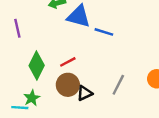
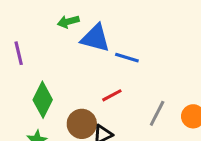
red line: (68, 62) -> (112, 95), moved
gray line: (118, 85) -> (157, 113), moved

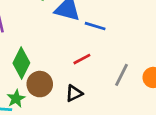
brown circle: (82, 124) -> (40, 84), moved

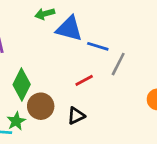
gray line: (121, 75) -> (118, 64), moved

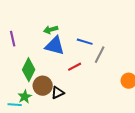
green arrow: (45, 14) -> (51, 30), moved
blue triangle: (69, 29) -> (55, 46), moved
black triangle: (76, 116) -> (58, 93), moved

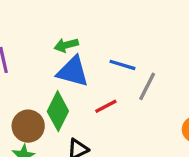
green diamond: (29, 70) -> (58, 111), moved
brown circle: (43, 86) -> (28, 126), moved

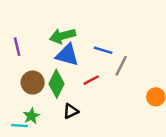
green arrow: (66, 45) -> (62, 36), size x1.5
brown circle: (28, 126) -> (33, 83), moved

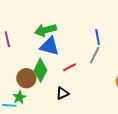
blue line: (103, 50) -> (98, 37), moved, turned 63
brown circle: (33, 83) -> (26, 78), moved
black triangle: (71, 111) -> (62, 93), moved

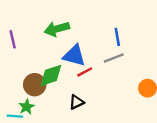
blue triangle: (49, 46) -> (74, 56), moved
gray line: (95, 55) -> (114, 58), turned 42
green diamond: (40, 70) -> (51, 75), turned 45

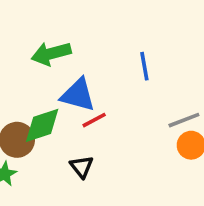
gray line: (114, 58) -> (184, 120), moved
black triangle: (77, 102) -> (82, 167), turned -42

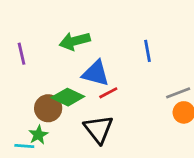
green diamond: (42, 125) -> (68, 97), turned 44
black triangle: (82, 167) -> (98, 129), size x1.6

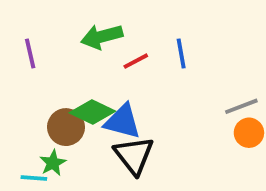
blue line: (147, 51) -> (181, 54), moved
blue triangle: (96, 73) -> (123, 121), moved
red line: (108, 93) -> (136, 61), moved

